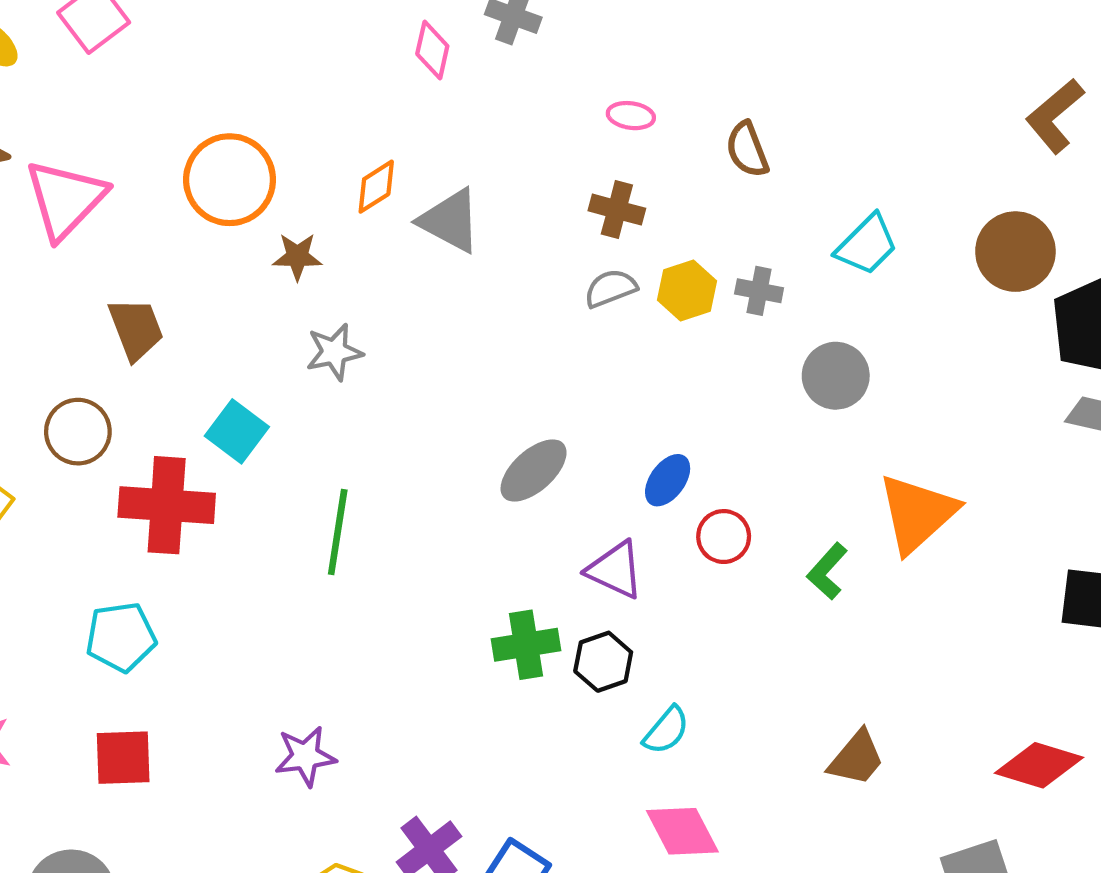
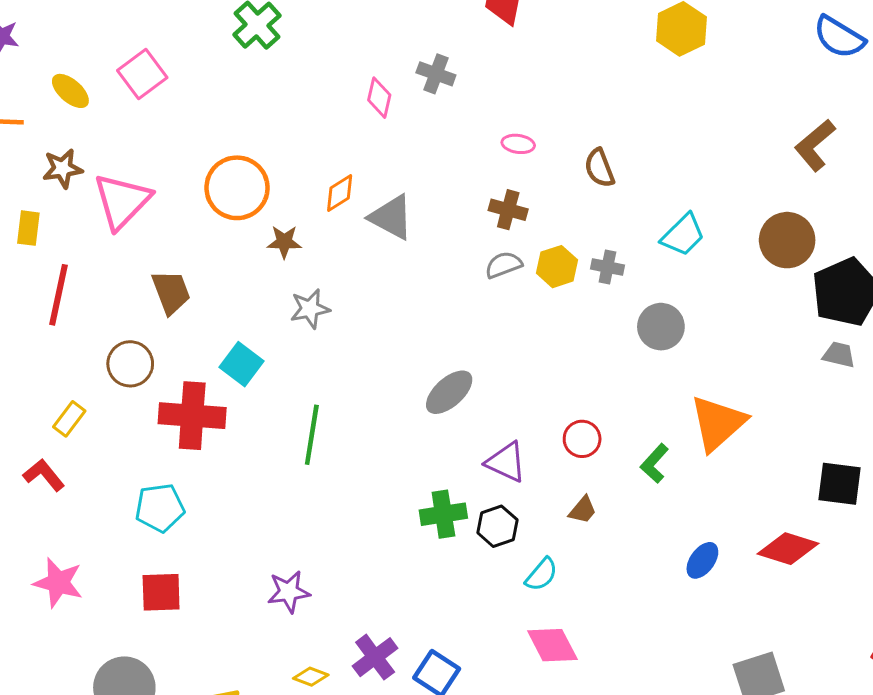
blue ellipse: (668, 480) -> (702, 560), moved
brown trapezoid: (856, 758) -> (583, 510), moved, size x0.7
red diamond: (1039, 765) -> (788, 549), moved

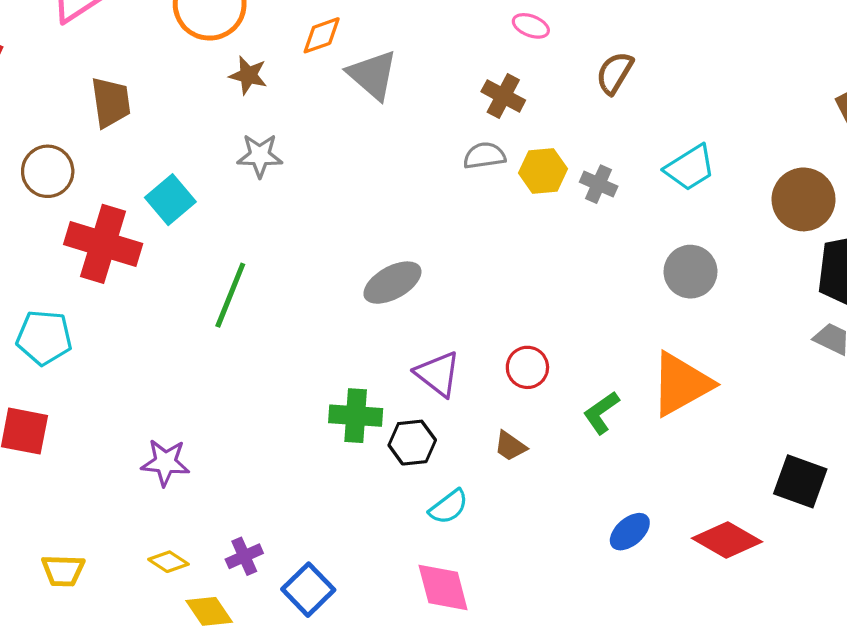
brown semicircle: (599, 168) -> (615, 73), turned 39
gray circle: (661, 327) -> (691, 272), moved
brown trapezoid: (583, 510) -> (510, 446), turned 72
purple cross: (375, 657) -> (244, 556), size x0.7

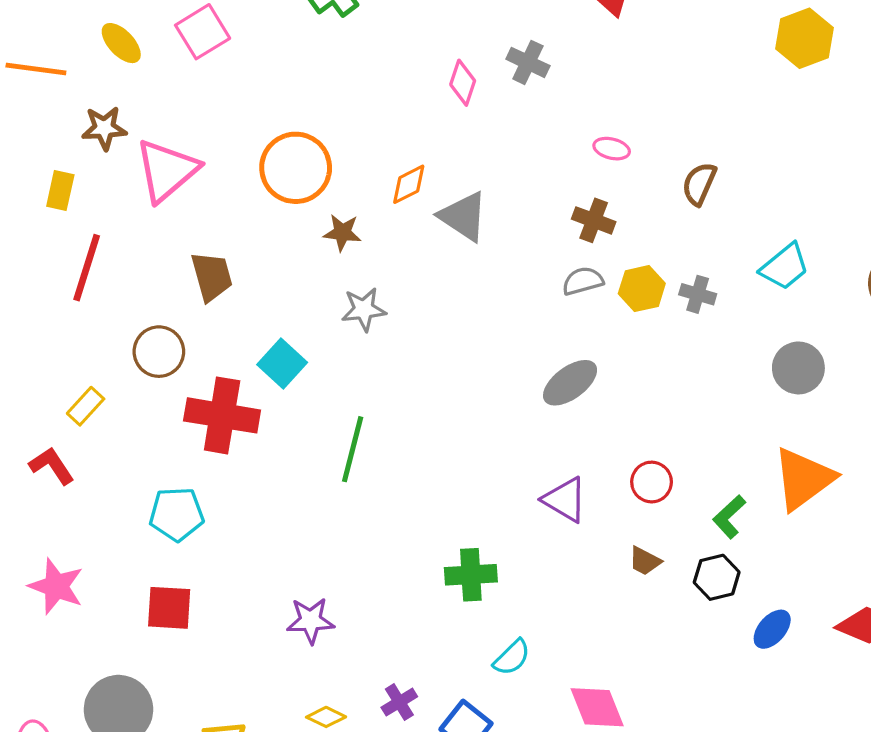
gray ellipse: (392, 283) -> (570, 383), moved
green cross: (356, 416) -> (471, 575), moved
black hexagon: (412, 443) -> (717, 577), moved
cyan semicircle: (449, 507) -> (512, 657), moved

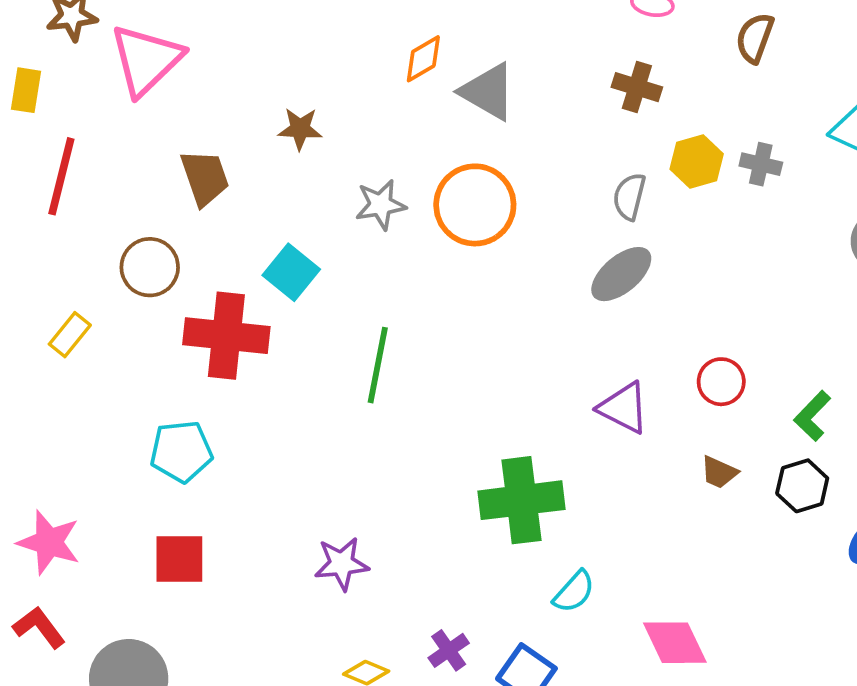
orange circle: (296, 168) -> (475, 205), moved
brown star: (342, 233) -> (300, 129), moved
gray semicircle: (583, 281) -> (629, 197), moved, turned -57
red L-shape: (52, 466) -> (39, 627), moved
green cross: (471, 575) -> (522, 500), size x1.4

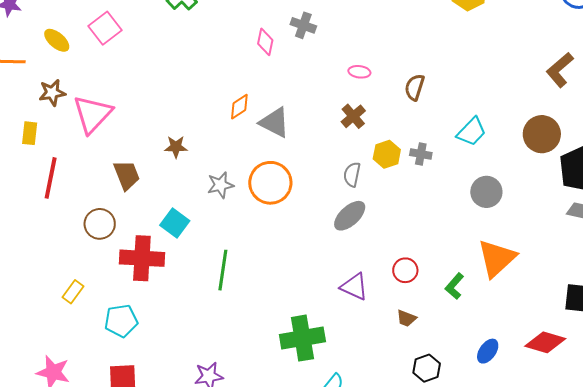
brown cross: (637, 87) -> (353, 116), turned 35
yellow rectangle: (70, 335) -> (73, 292), moved
black hexagon: (802, 486) -> (427, 368), moved

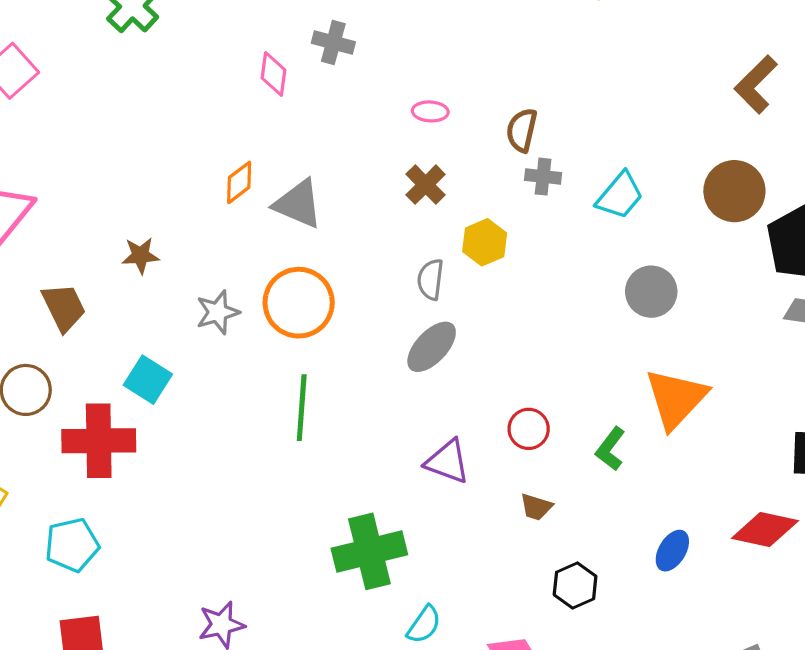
gray cross: (421, 154) -> (543, 177), moved
green line: (223, 270) -> (302, 408), moved

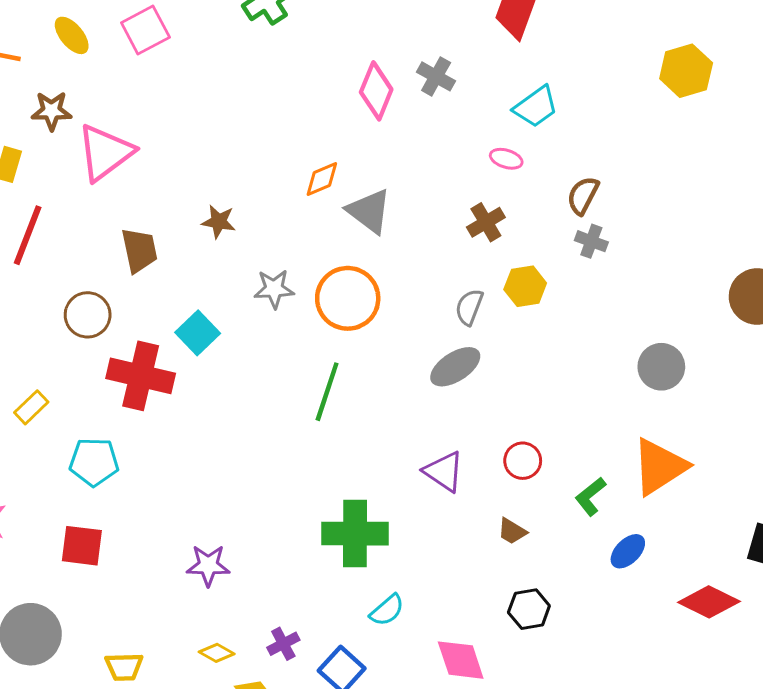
pink diamond: (273, 74) -> (376, 91), size x1.4
cyan trapezoid: (620, 196) -> (536, 107), moved
blue ellipse: (672, 551) -> (628, 551), moved

